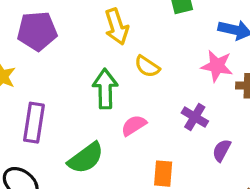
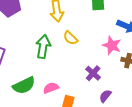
pink semicircle: (134, 125) -> (51, 88), moved

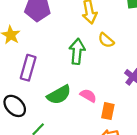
pink semicircle: (51, 88) -> (88, 96), turned 56

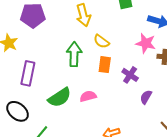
pink semicircle: (88, 96) -> (88, 96), turned -42
orange rectangle: (108, 111) -> (105, 65), moved

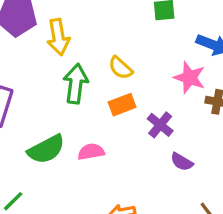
yellow arrow: (83, 15) -> (58, 37), moved
orange rectangle: (105, 65) -> (122, 105), turned 56
purple semicircle: (146, 97) -> (182, 162), turned -96

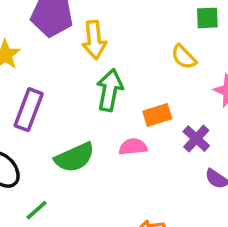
yellow semicircle: (120, 68) -> (184, 57), moved
pink semicircle: (91, 152) -> (133, 147), moved

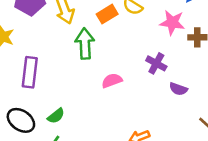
orange rectangle: (157, 115) -> (107, 14), moved
green semicircle: (75, 157) -> (56, 116), moved, size x0.6

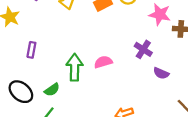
green arrow: (85, 44) -> (75, 67), moved
purple rectangle: (30, 72) -> (31, 50), size x0.6

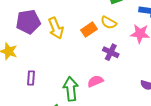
purple cross: (143, 49) -> (111, 52), moved

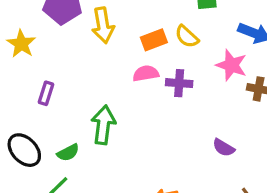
purple cross: (111, 52) -> (179, 83), turned -35
pink semicircle: (95, 81) -> (146, 73), moved

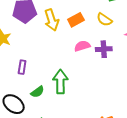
orange rectangle: (154, 40) -> (76, 20), moved
green semicircle: (68, 153) -> (37, 92), moved

